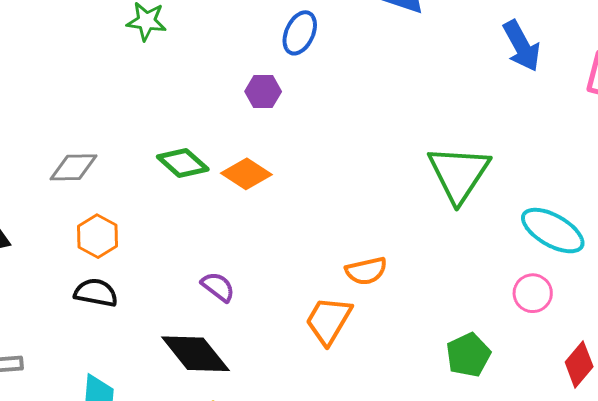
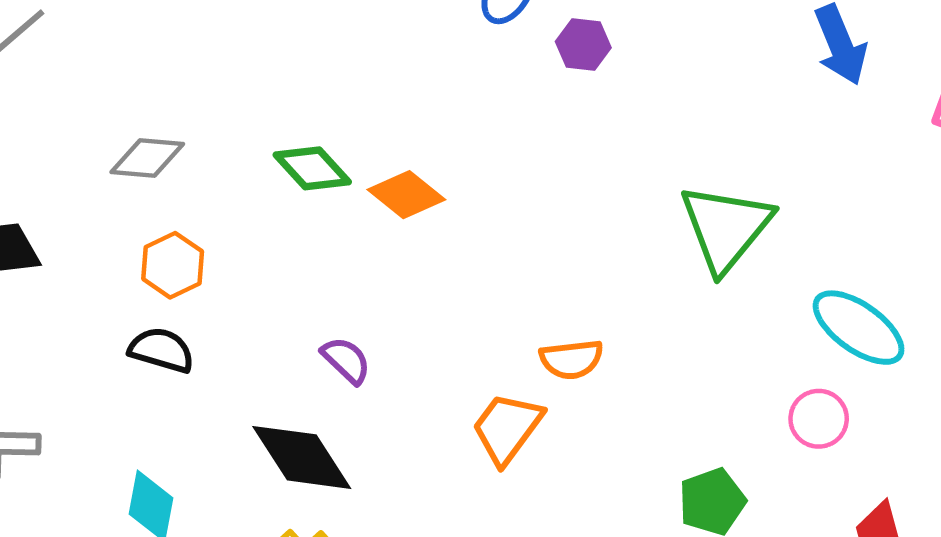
purple hexagon: (263, 91) -> (583, 45), moved

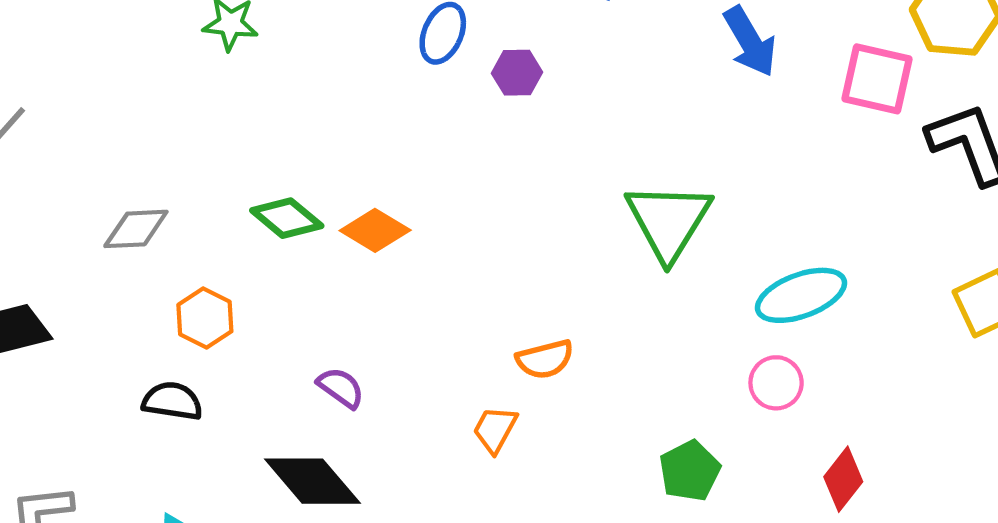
orange hexagon: (173, 265) -> (205, 318), moved
cyan ellipse: (859, 328) -> (801, 295), turned -48
orange trapezoid: (507, 428) -> (495, 429), size x0.7

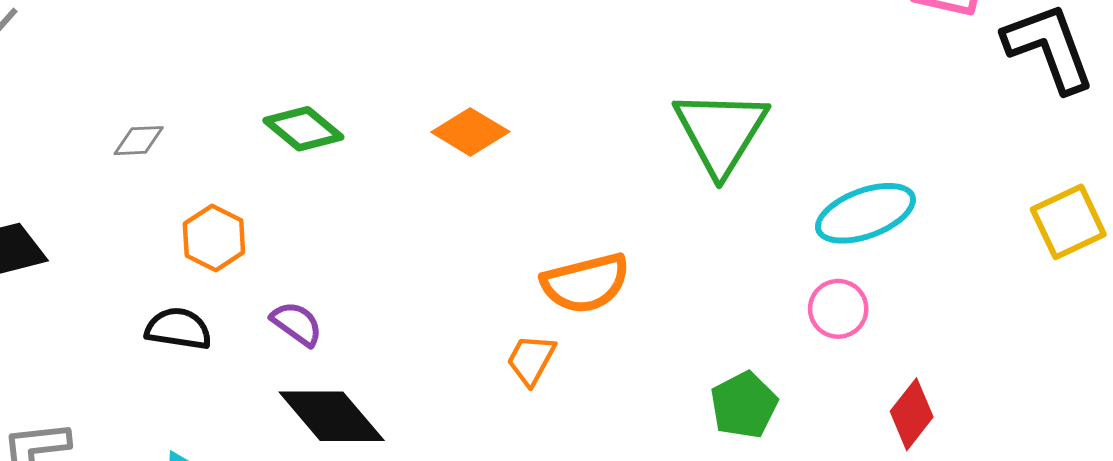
gray diamond: (136, 229) -> (139, 141), size x0.7
orange diamond: (375, 230) -> (470, 132), moved
orange semicircle: (545, 359) -> (586, 283), size x1.4
purple semicircle: (341, 388) -> (297, 324), moved

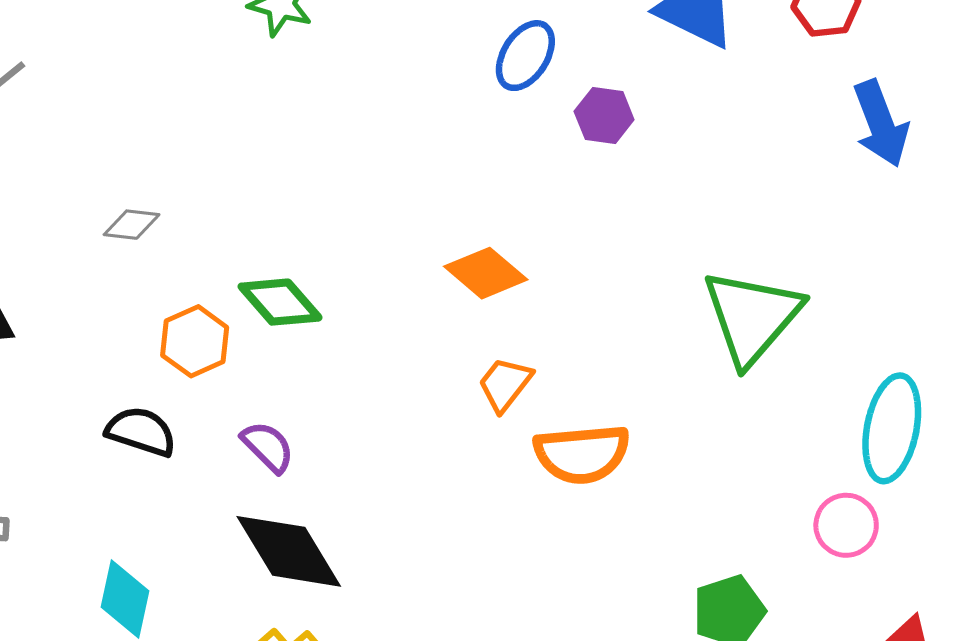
green diamond: (303, 129) -> (280, 302), moved
cyan ellipse: (865, 213) -> (892, 428), turned -68
orange trapezoid: (531, 360) -> (505, 384), moved

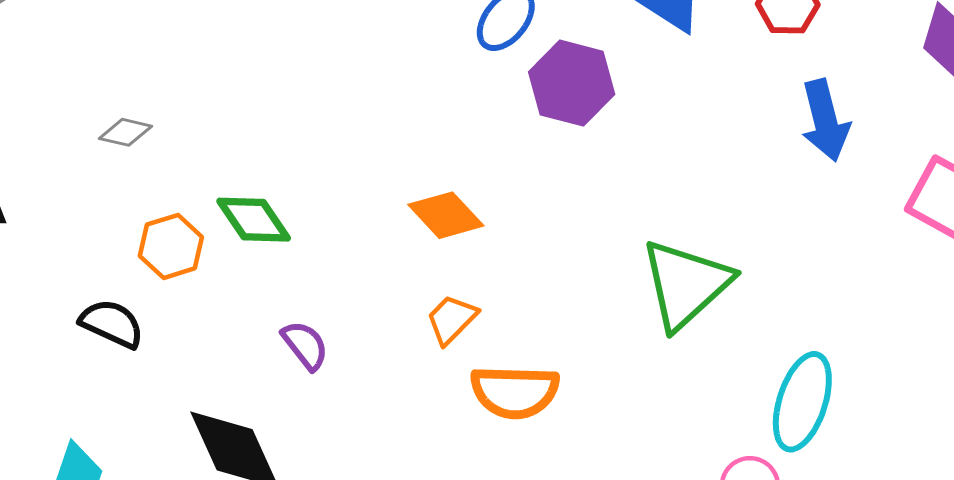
purple hexagon: (604, 116) -> (572, 83), size x1.6
purple semicircle: (268, 447) -> (305, 345), moved

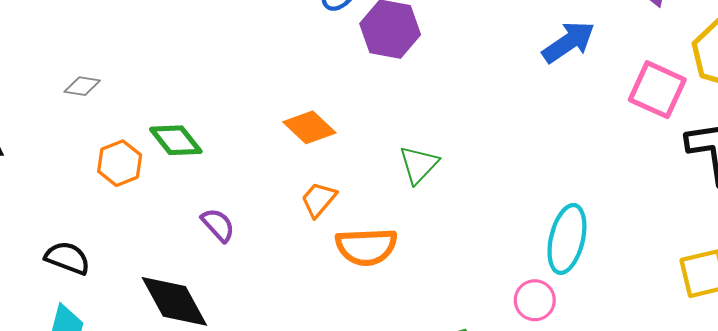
blue arrow: (825, 120) -> (568, 42), turned -106
green triangle: (686, 284) -> (419, 165), moved, size x0.6
black semicircle: (112, 324) -> (67, 258), moved

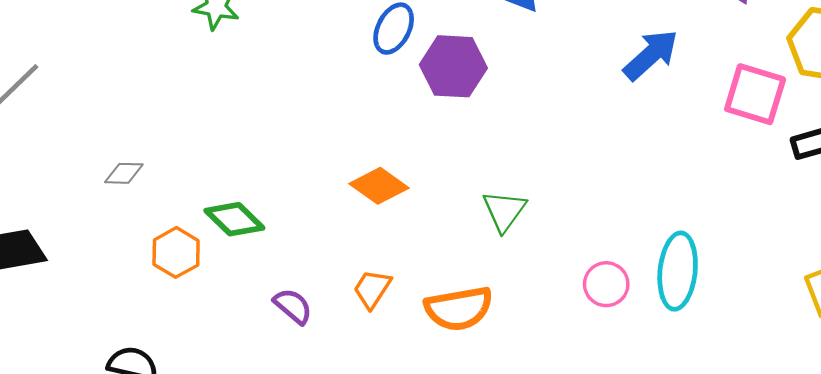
orange trapezoid: (319, 200) -> (372, 289), moved
pink circle: (535, 300) -> (606, 284), moved

